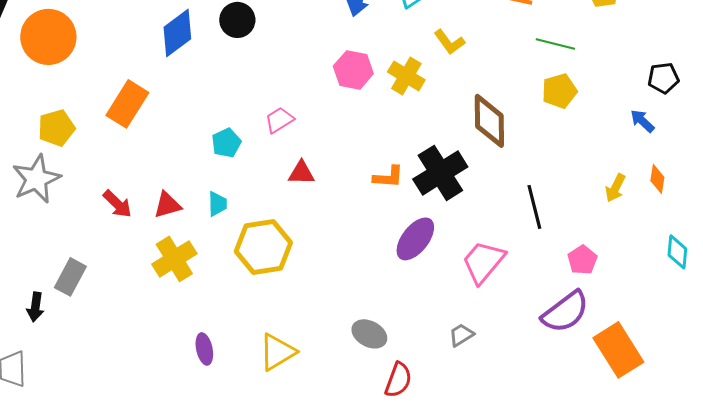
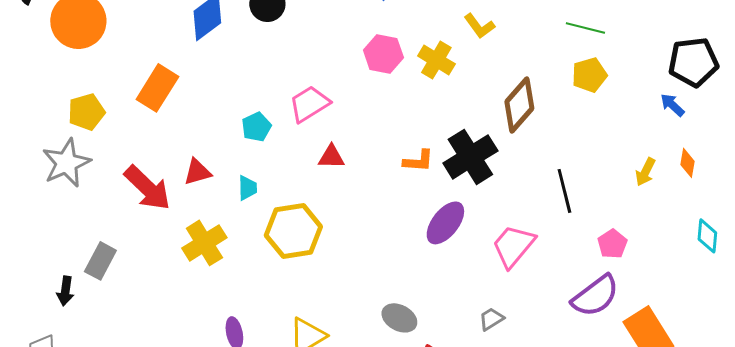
black pentagon: (663, 78) -> (693, 62), size x1.6
pink trapezoid: (279, 120) -> (309, 104), size x1.4
brown diamond: (489, 121) -> (519, 105), turned 42
red arrow: (117, 204) -> (147, 188), size x1.6
red triangle: (167, 205) -> (197, 172), moved

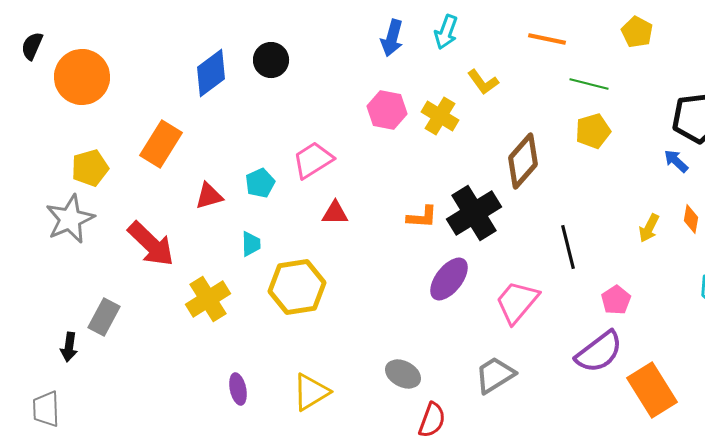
red triangle: (197, 172) -> (209, 196), moved
gray trapezoid: (491, 319) -> (495, 375), size x1.6

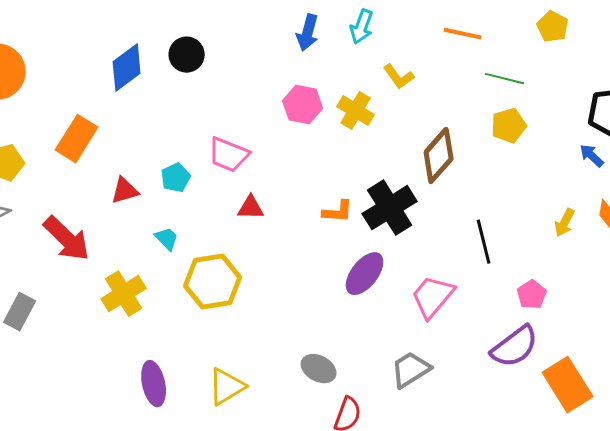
pink trapezoid: (313, 160) -> (229, 155), turned -126
cyan trapezoid: (251, 244) -> (167, 239), turned -44
purple ellipse: (238, 389) -> (154, 384), size x1.4

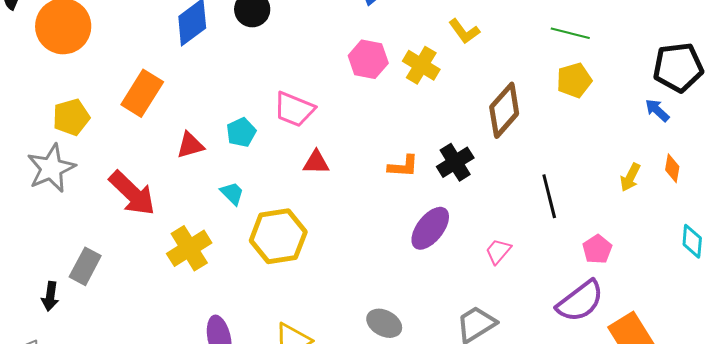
black cross: (390, 208) -> (455, 162), size x0.7
pink trapezoid: (433, 297) -> (498, 251), size x0.6

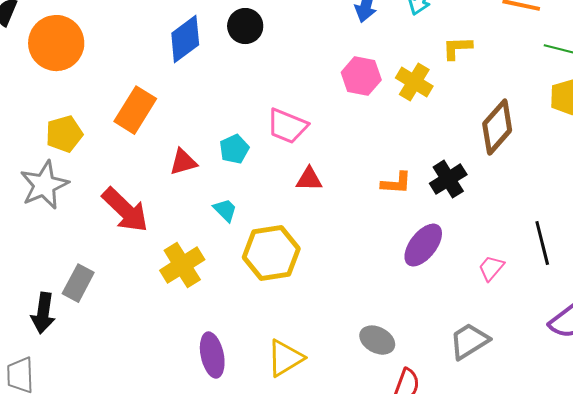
yellow L-shape: (464, 31) -> (457, 48), turned 124
black line: (549, 196) -> (542, 243), moved
black arrow: (50, 296) -> (43, 313), size x1.4

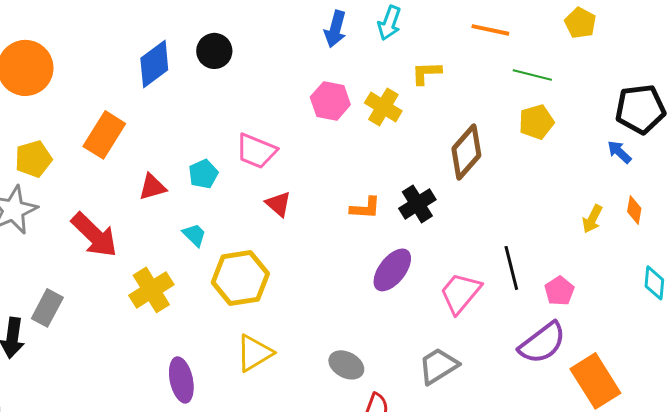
red triangle: (309, 179) -> (278, 204), turned 40
pink trapezoid: (491, 268) -> (460, 293), size x1.6
yellow triangle: (285, 358) -> (254, 353), moved

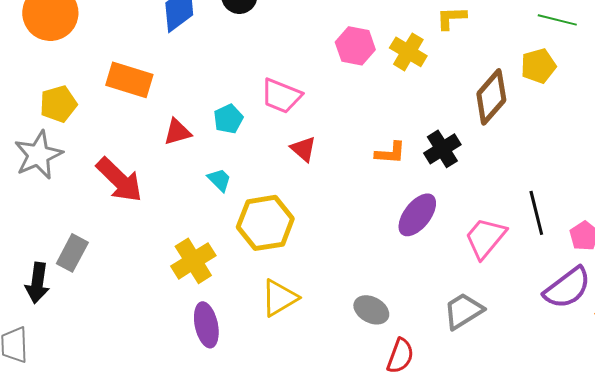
yellow pentagon: (536, 122) -> (538, 66), moved
orange rectangle: (104, 135) -> (129, 80), turned 75
yellow cross: (151, 290) -> (193, 261), moved

